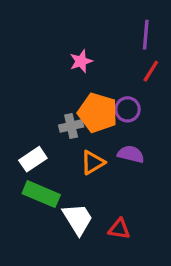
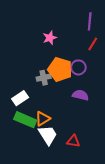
orange triangle: (93, 162) -> (43, 119), moved

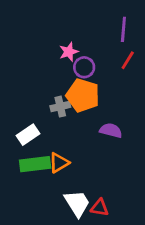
purple circle: (78, 67) -> (84, 67), moved
green rectangle: (25, 120) -> (35, 164), turned -30
white trapezoid: (48, 135) -> (77, 203), moved
red triangle: (73, 141) -> (100, 208), moved

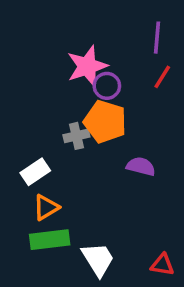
pink star: (69, 52) -> (87, 66), size x1.6
orange triangle: (59, 163) -> (46, 207), moved
green rectangle: (35, 164) -> (50, 240), moved
red triangle: (100, 208) -> (162, 265), moved

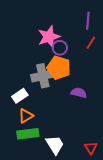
gray cross: (76, 136) -> (43, 76), size x1.6
red triangle: (162, 265) -> (91, 148), turned 48

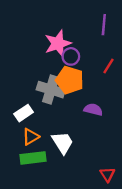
red line: (91, 43) -> (109, 66), moved
gray cross: (43, 76) -> (51, 90), turned 30
white trapezoid: (55, 145) -> (63, 143), moved

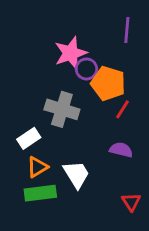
red line: (109, 66) -> (123, 109), moved
orange pentagon: (70, 80) -> (108, 83), moved
purple semicircle: (93, 110) -> (121, 150), moved
red triangle: (107, 174) -> (131, 202), moved

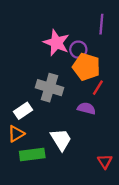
pink star: (71, 53) -> (56, 43), turned -30
purple circle: (86, 69) -> (78, 50), moved
purple semicircle: (121, 150) -> (86, 108), moved
orange triangle: (37, 167) -> (16, 134), moved

